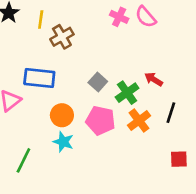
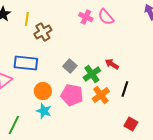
red square: (179, 159) -> (131, 124), turned 32

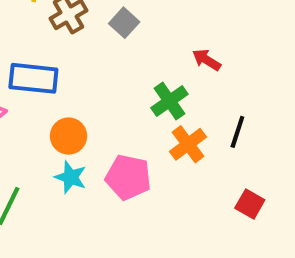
red arrow: (112, 64) -> (207, 60), moved
gray square: (70, 66) -> (124, 23), moved
pink pentagon: (72, 95) -> (128, 177), moved

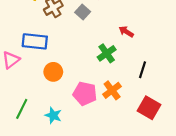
orange cross: (188, 144) -> (112, 90), moved
cyan star: (71, 177) -> (53, 115), moved
red square: (250, 204) -> (149, 108), size x1.5

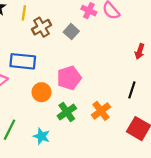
red arrow: (126, 32) -> (140, 51), moved, turned -104
green cross: (107, 53) -> (67, 112), moved
pink pentagon: (85, 94) -> (69, 78), moved, turned -30

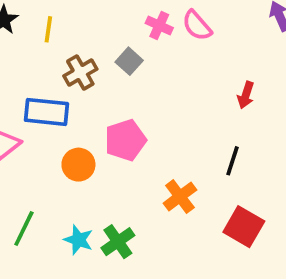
brown cross: (41, 27) -> (80, 72), moved
green cross: (67, 112) -> (118, 242), moved

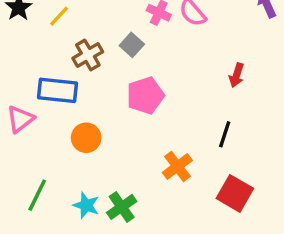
yellow line: (48, 29) -> (59, 16), turned 35
pink pentagon: (125, 140) -> (145, 95), moved

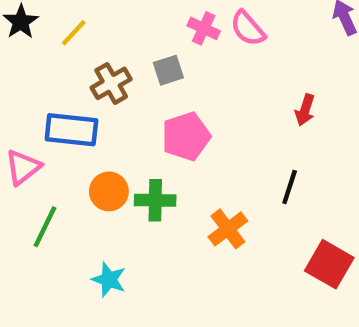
gray square: (132, 45) -> (168, 70), turned 30
red square: (235, 193) -> (329, 264), moved
green line: (37, 195) -> (45, 227), moved
green cross: (122, 207) -> (155, 200), moved, turned 36

